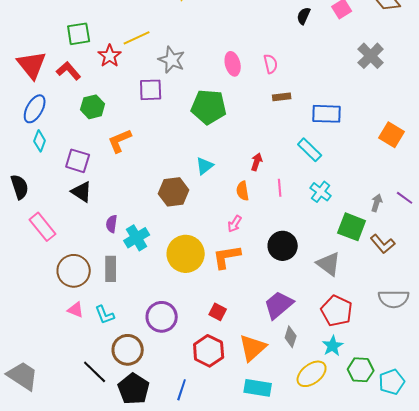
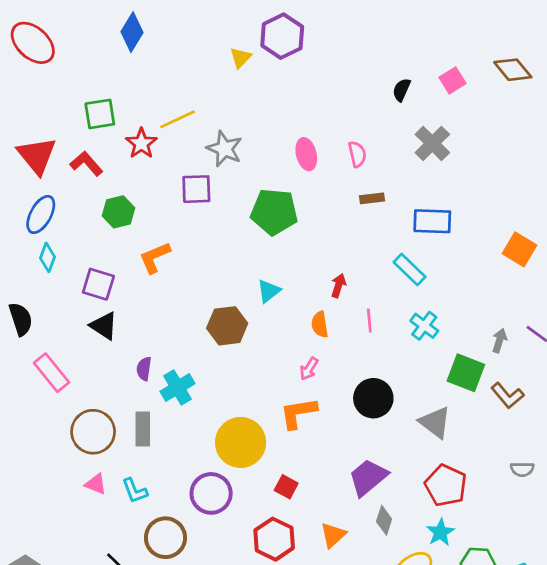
gray cross: (371, 56) -> (432, 143), moved
yellow circle: (186, 254) -> (241, 442), moved
gray semicircle: (394, 299) -> (522, 469), size x0.6
orange triangle: (253, 348) -> (333, 535), size x0.7

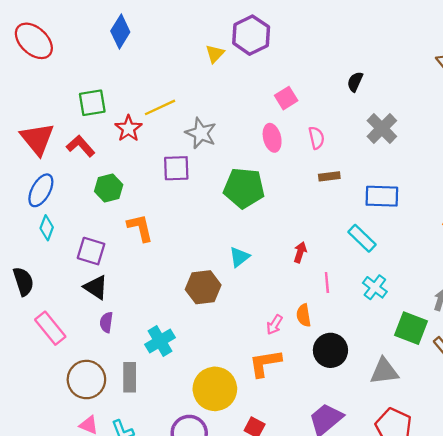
pink square: (452, 80) -> (286, 98), moved
orange L-shape: (155, 257) -> (140, 228), turned 100
orange semicircle: (320, 324) -> (304, 315), moved
purple semicircle: (144, 369) -> (106, 322), moved
gray triangle: (435, 422) -> (384, 371), turned -44

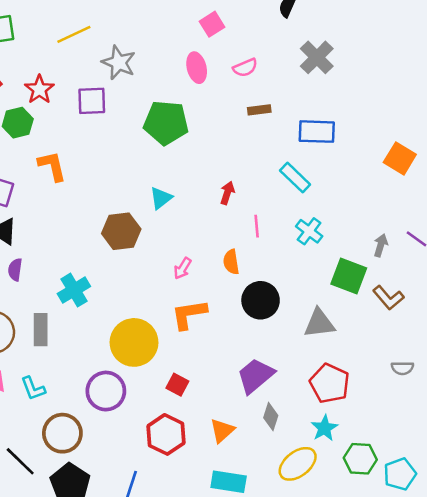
red star: (128, 128) -> (39, 89), moved
pink semicircle: (316, 138) -> (245, 68), turned 80
pink arrow: (274, 325) -> (183, 268), moved

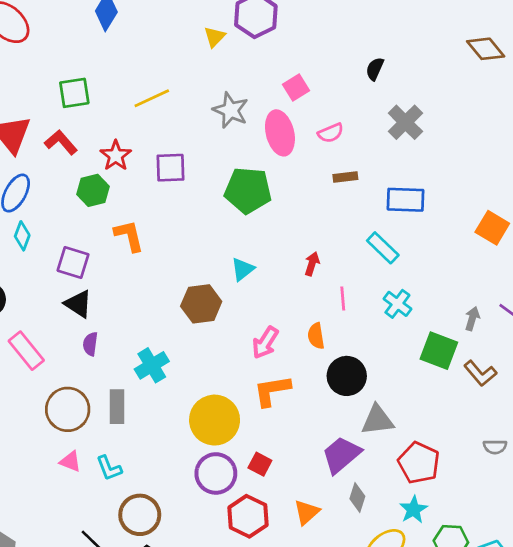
gray star: (119, 63) -> (231, 110), moved
pink ellipse: (197, 68) -> (280, 133), size x1.4
pink arrow: (183, 268) -> (265, 343), size x1.4
gray triangle: (319, 323) -> (377, 420), moved
purple circle: (106, 391) -> (216, 473), moved

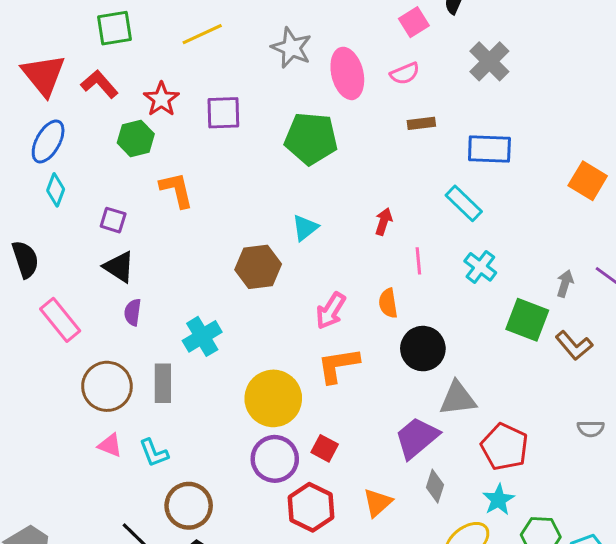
pink square: (296, 88) -> (414, 22), moved
purple square: (73, 262) -> (113, 220), size x0.7

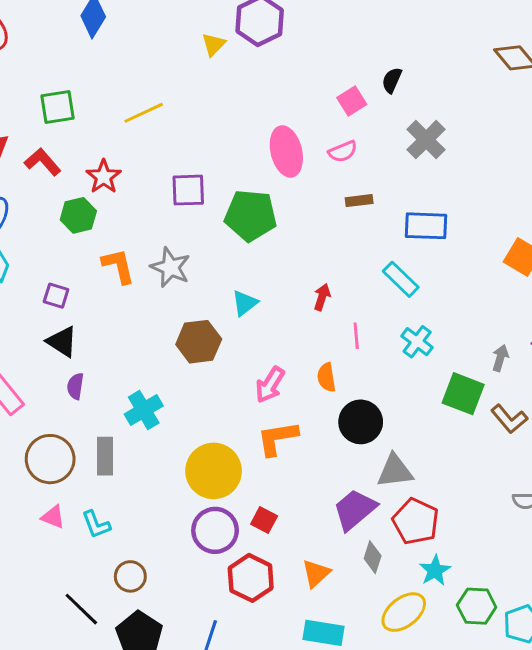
gray star: (291, 48) -> (170, 267), moved
purple square: (223, 113) -> (188, 190), moved
red pentagon: (505, 447) -> (416, 521), moved
brown circle: (189, 506) -> (130, 576), size x0.7

